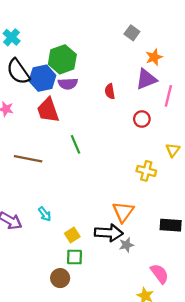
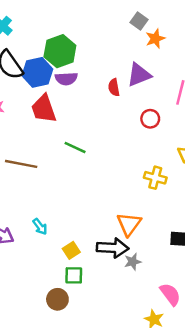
orange star: (154, 57) -> (155, 39), moved
purple triangle: (146, 79) -> (139, 75), moved
green line: (76, 144) -> (75, 148), turned -42

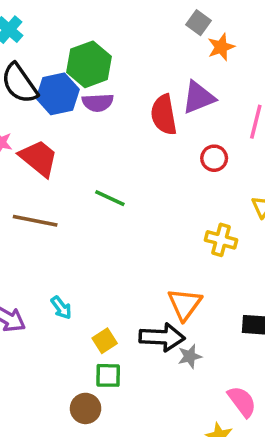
red semicircle: (114, 87) -> (164, 115), size x1.6
red trapezoid: (44, 109) -> (39, 158), moved, turned 148

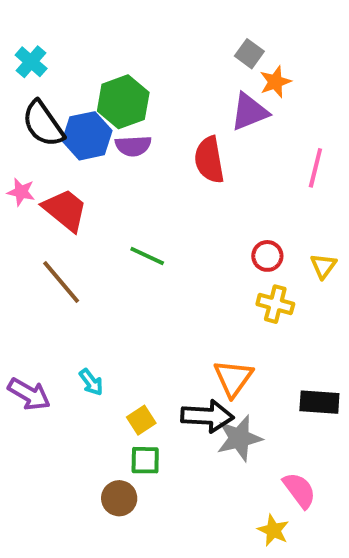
purple triangle: (198, 97) -> (249, 112), moved
red circle: (214, 158) -> (267, 256), moved
brown line: (35, 221) -> (61, 282), turned 39
gray star: (190, 356) -> (239, 438), size x1.6

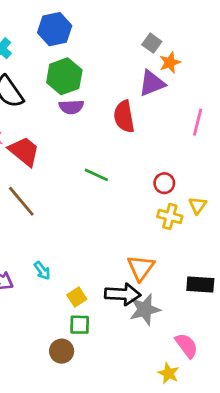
blue hexagon: (87, 136) -> (55, 29), moved
green line: (147, 256) -> (96, 175), moved
yellow triangle: (323, 266) -> (198, 205), moved

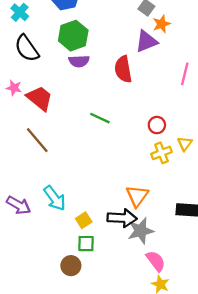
yellow cross: (170, 216) -> (162, 153), turned -36
cyan arrow: (42, 271) -> (55, 198), size x1.6
pink semicircle: (186, 346) -> (156, 261), moved

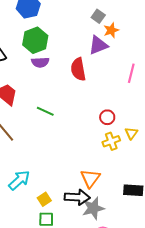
green line: (100, 118) -> (45, 111), moved
cyan arrow: (55, 198) -> (19, 180), turned -95

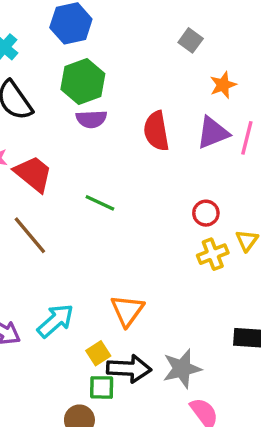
orange star: (111, 30) -> (223, 85), moved
purple triangle: (98, 45) -> (213, 133), moved
orange triangle: (90, 178) -> (127, 311), moved
black arrow: (77, 197) -> (129, 369), moved

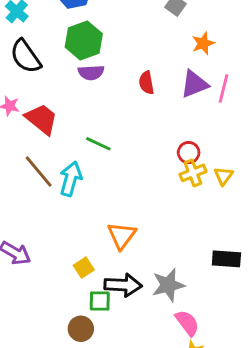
red semicircle: (156, 131) -> (146, 83), size x0.7
yellow cross: (213, 254) -> (193, 173), moved
cyan arrow: (56, 321) -> (71, 179), moved, turned -32
yellow square: (98, 353) -> (84, 268), moved

